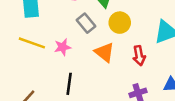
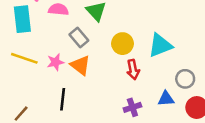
yellow circle: (120, 23) -> (122, 44), moved
orange triangle: (104, 52) -> (80, 65), moved

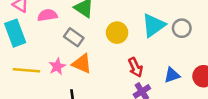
red arrow: (133, 70) -> (135, 67), moved
gray circle: (185, 79) -> (182, 28), moved

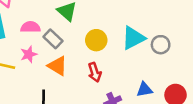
pink semicircle: (47, 15) -> (30, 27), moved
pink star: (57, 66) -> (29, 54), moved
red arrow: (135, 67) -> (95, 72), moved

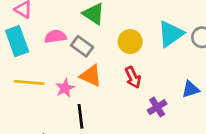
pink star: (29, 54) -> (65, 88), moved

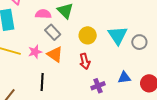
cyan triangle: (171, 34) -> (118, 35), turned -40
pink semicircle: (55, 37) -> (43, 14), moved
pink star: (65, 88) -> (35, 52), moved

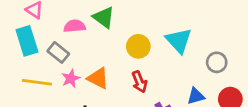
gray rectangle: (53, 32) -> (58, 52), moved
gray circle: (139, 42) -> (217, 62), moved

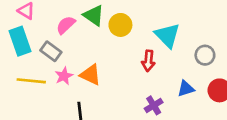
pink semicircle: (75, 26) -> (66, 25), turned -36
yellow circle: (138, 46) -> (120, 25), moved
red arrow: (139, 82) -> (148, 61), moved, turned 30

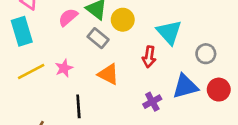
gray rectangle: (51, 51) -> (98, 38), moved
orange triangle: (90, 75) -> (108, 74), moved
yellow line: (31, 81) -> (31, 71), turned -36
blue triangle: (186, 89) -> (185, 86), size x1.5

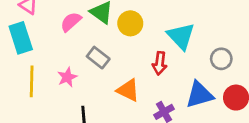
gray rectangle: (98, 38) -> (98, 58), moved
yellow line: (31, 71) -> (32, 81), turned -60
orange triangle: (108, 74) -> (128, 90), moved

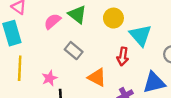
yellow circle: (130, 23) -> (113, 18), moved
pink star: (67, 77) -> (50, 78), moved

